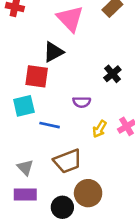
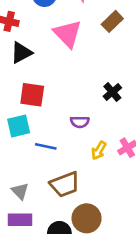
black triangle: (53, 52) -> (21, 53), moved

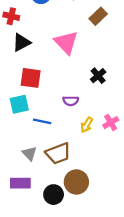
pink triangle: (68, 34) -> (66, 43), moved
gray triangle: (20, 191) -> (30, 153), moved

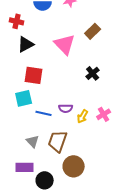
brown rectangle: (98, 16) -> (93, 31), moved
purple semicircle: (71, 101) -> (66, 108), moved
brown trapezoid: (58, 153) -> (58, 141), turned 130
black circle: (54, 195) -> (45, 180), moved

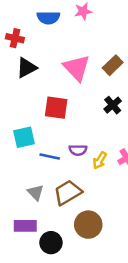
brown rectangle: (93, 31) -> (113, 65), moved
red square: (34, 75) -> (56, 108), moved
brown trapezoid: (58, 141) -> (68, 192), turned 40

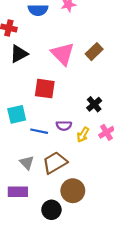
black cross: (113, 105) -> (94, 104), moved
black circle: (51, 243) -> (51, 210), moved

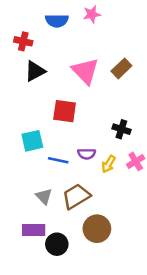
black cross: (94, 104) -> (121, 129), turned -32
black circle: (51, 210) -> (57, 244), moved

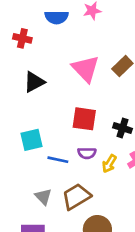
black triangle: (35, 71) -> (34, 82), moved
red square: (65, 111) -> (84, 119), moved

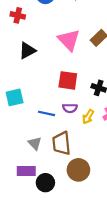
cyan square: (31, 140) -> (15, 97), moved
brown trapezoid: (76, 197) -> (61, 143), turned -65

